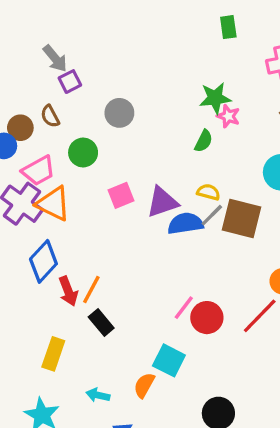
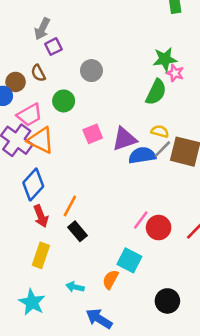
gray arrow: (55, 58) -> (42, 29), turned 65
green semicircle: (204, 141) -> (156, 92), size x1.5
red arrow: (68, 291) -> (41, 216), moved

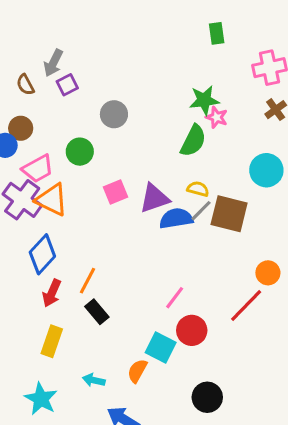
brown semicircle: (38, 73) -> (25, 85), moved
red arrow: (41, 216) -> (52, 293), turned 45
red circle: (159, 228) -> (192, 330), moved

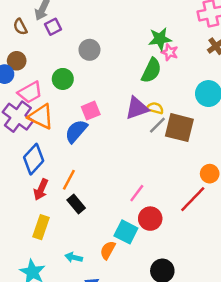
purple triangle: (154, 198) -> (137, 108), moved
blue semicircle: (176, 218) -> (76, 131), moved, turned -40

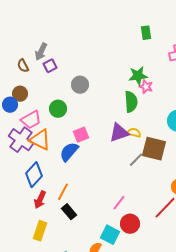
green semicircle: (151, 70) -> (131, 102), turned -30
gray line: (157, 125) -> (136, 160), moved

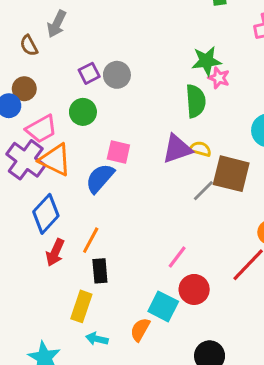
purple square: (50, 66) -> (89, 73), moved
pink square: (81, 135) -> (118, 152), turned 35
black rectangle: (69, 212) -> (100, 271), turned 35
yellow rectangle: (40, 231) -> (81, 306), moved

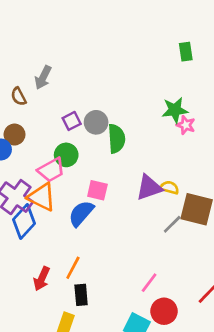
green semicircle: (196, 101) -> (116, 139), moved
pink trapezoid: (41, 129) -> (51, 170), moved
blue diamond: (46, 214) -> (24, 222), moved

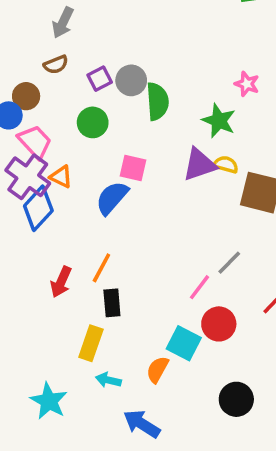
brown semicircle: (19, 96) -> (56, 65), moved, turned -84
green star: (175, 110) -> (219, 121), moved, turned 30
pink trapezoid: (51, 170) -> (35, 142), moved, turned -104
orange triangle: (42, 197) -> (61, 177), size x0.6
gray line: (172, 224) -> (229, 263), moved

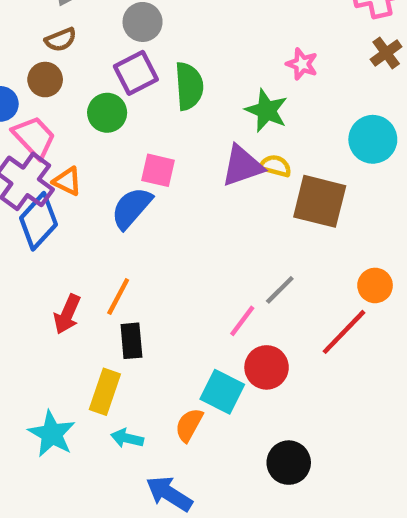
purple square: (100, 79) -> (136, 73), moved, size x1.4
gray circle: (131, 80) -> (143, 22), moved
brown circle: (26, 96) -> (45, 80), moved
cyan star: (49, 401) -> (52, 434), moved

